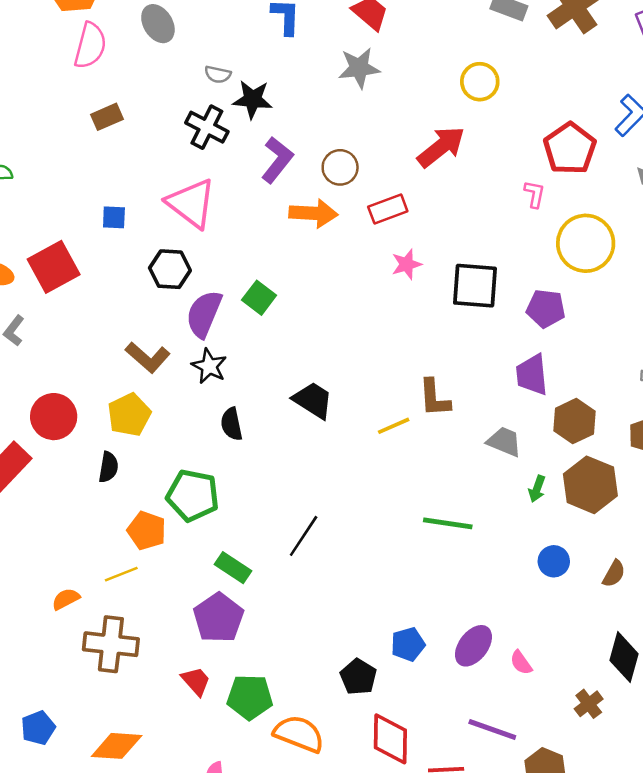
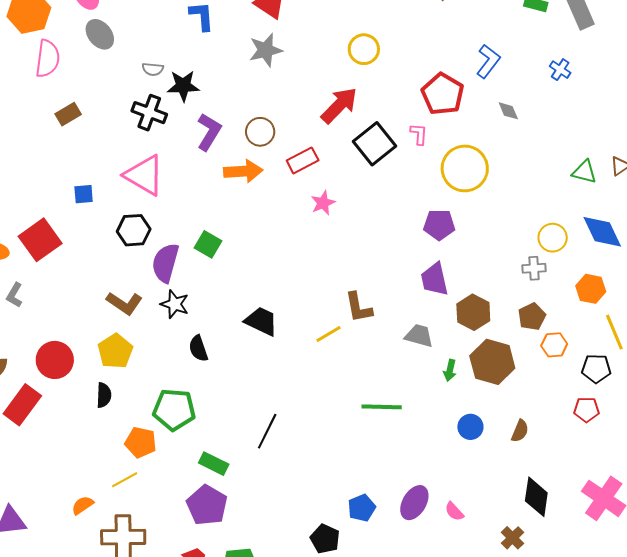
black square: (475, 286) -> (374, 144), moved, turned -36

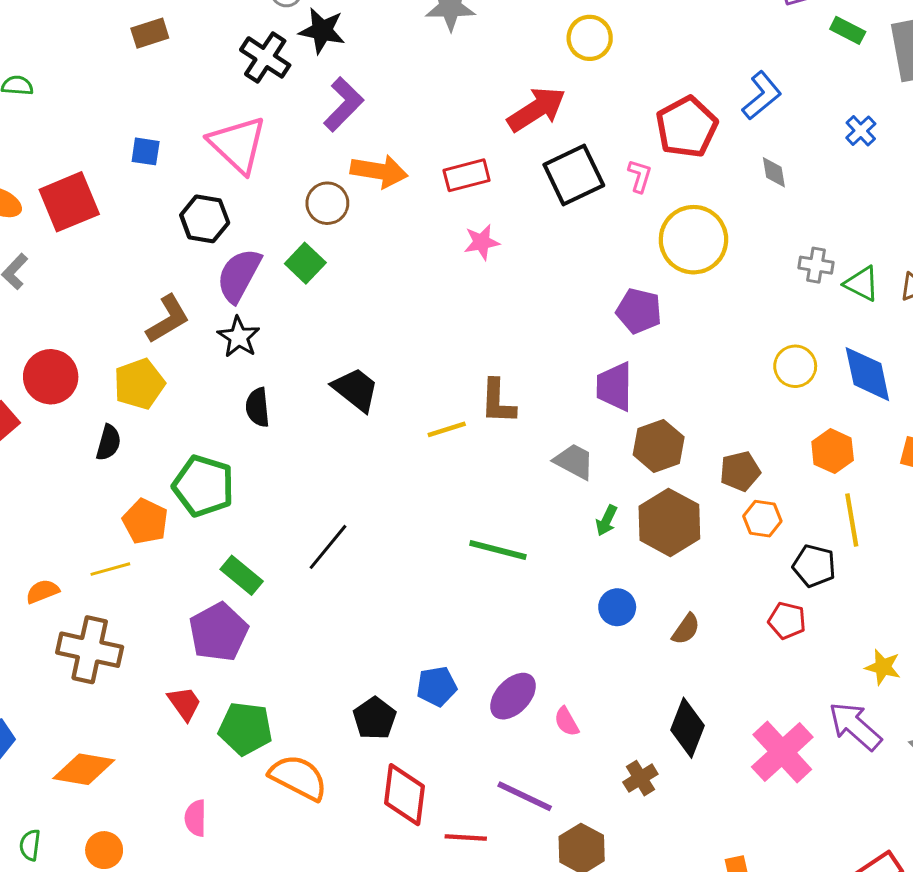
brown circle: (260, 132) -> (327, 203), moved
gray cross: (534, 268) -> (816, 265), moved
brown L-shape: (124, 303) -> (168, 319), turned -78

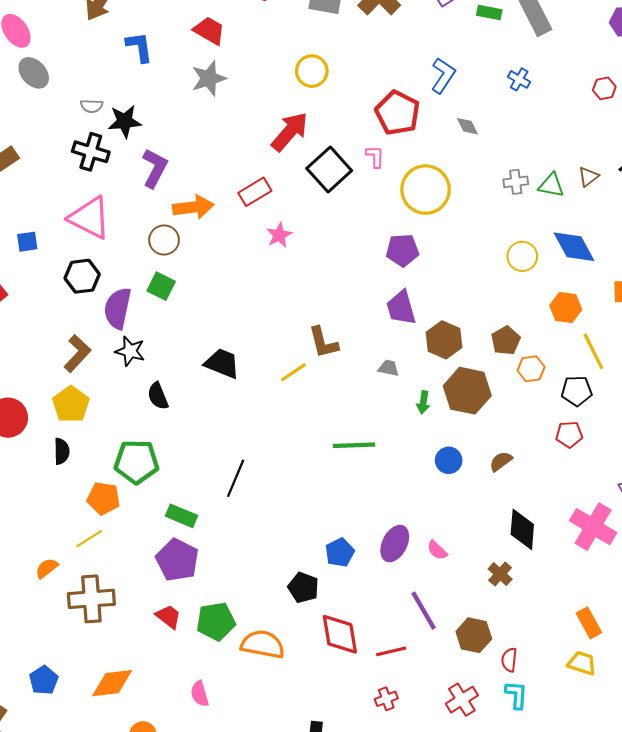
gray trapezoid: (574, 461) -> (389, 368), size x0.7
brown semicircle: (686, 629) -> (501, 461), turned -145
purple line: (525, 796) -> (424, 611), turned 51

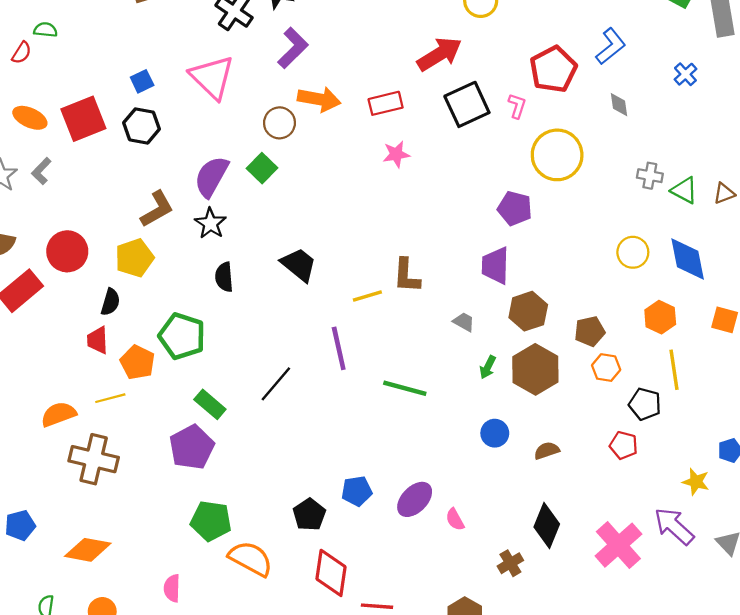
blue square: (27, 242) -> (142, 81), turned -35
black hexagon: (82, 276) -> (141, 126), moved
orange semicircle: (47, 568) -> (58, 414), size x1.4
purple line: (424, 611) -> (339, 348), moved
red trapezoid: (168, 617) -> (97, 340), moved, turned -148

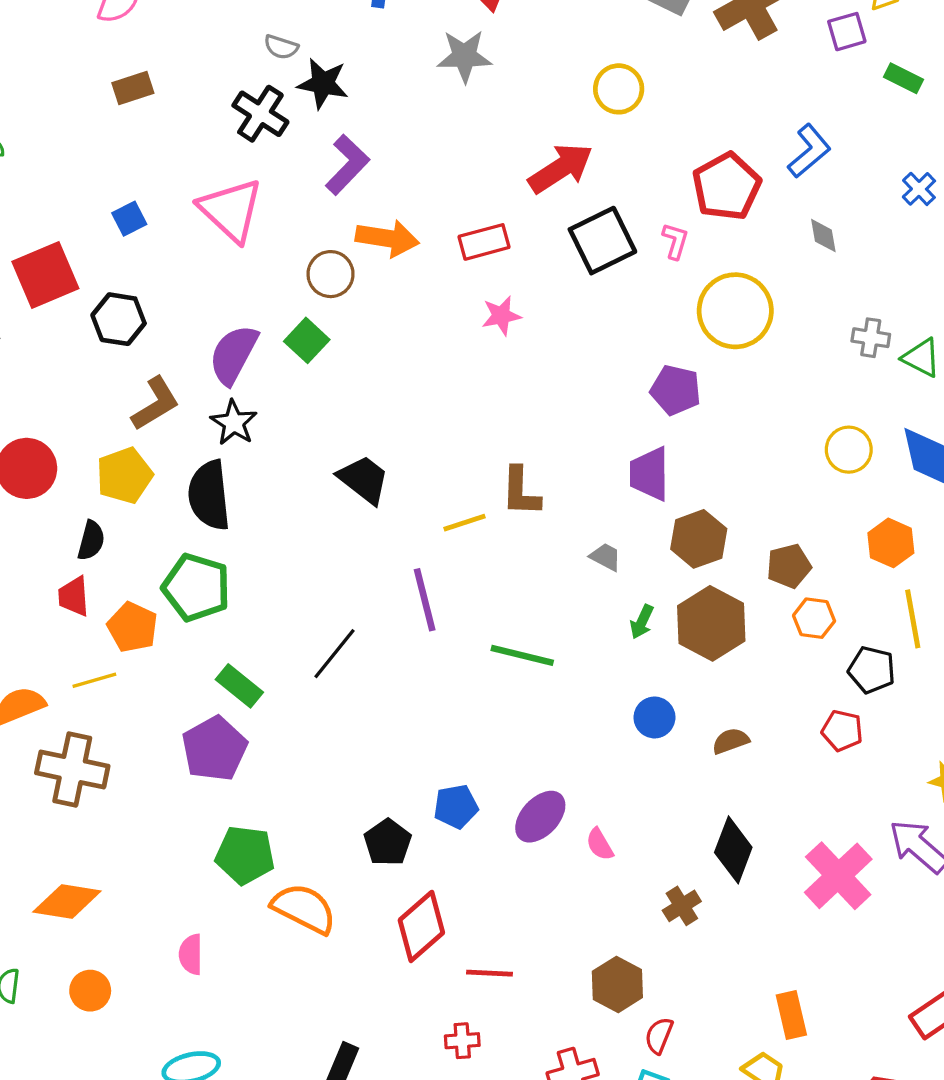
black hexagon: (141, 126) -> (119, 319), moved
black semicircle: (224, 277) -> (209, 495), moved, size x1.6
red diamond: (331, 573) -> (421, 926), turned 42

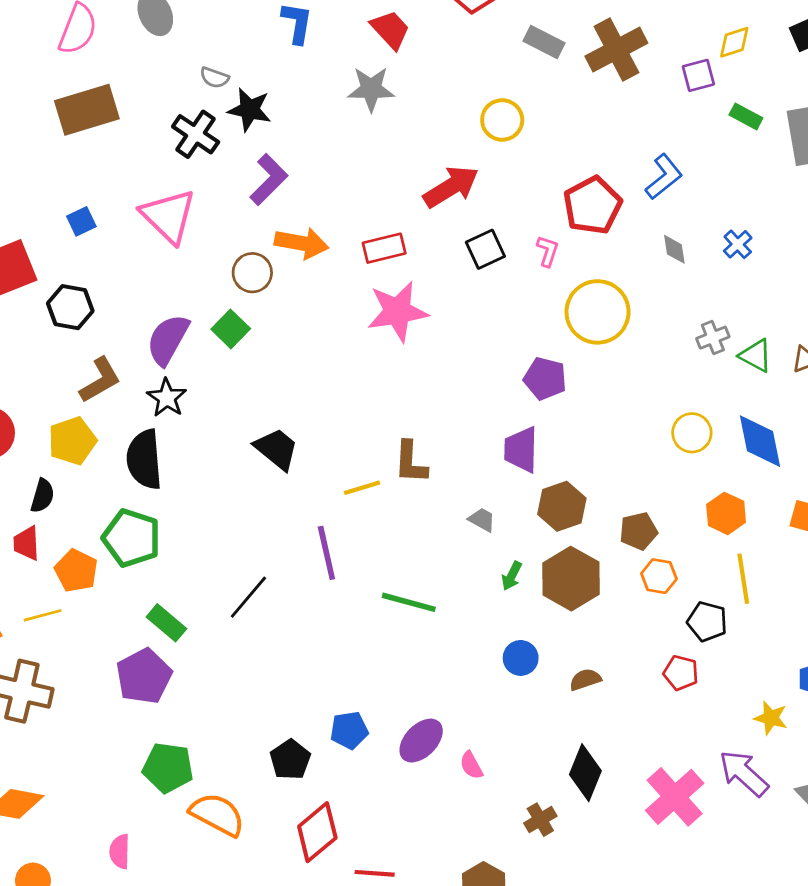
brown rectangle: (133, 88) -> (87, 110), size x1.8
blue cross: (919, 189) -> (738, 244), moved
black square: (602, 241) -> (485, 249), size x0.7
pink star: (501, 316) -> (397, 311), size x1.8
gray cross: (871, 338) -> (713, 338), turned -32

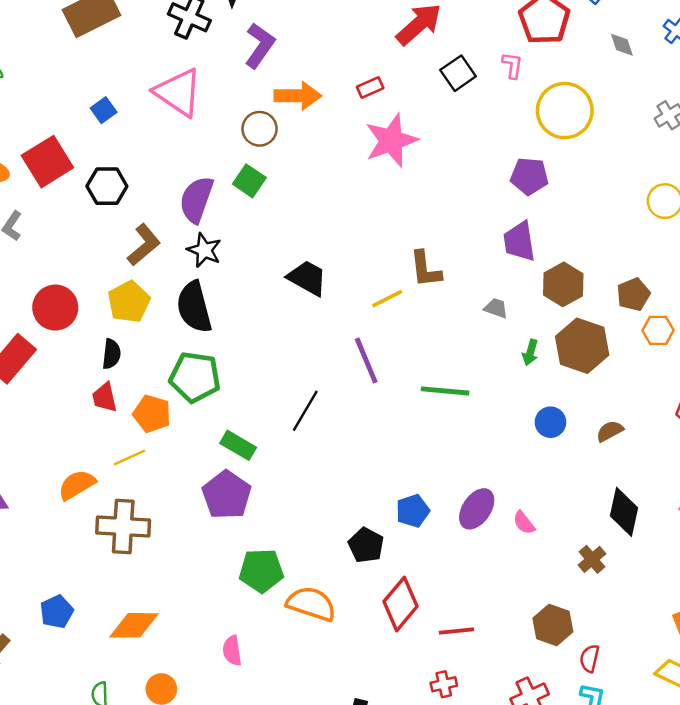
red rectangle: (384, 248) -> (370, 88), size x0.7

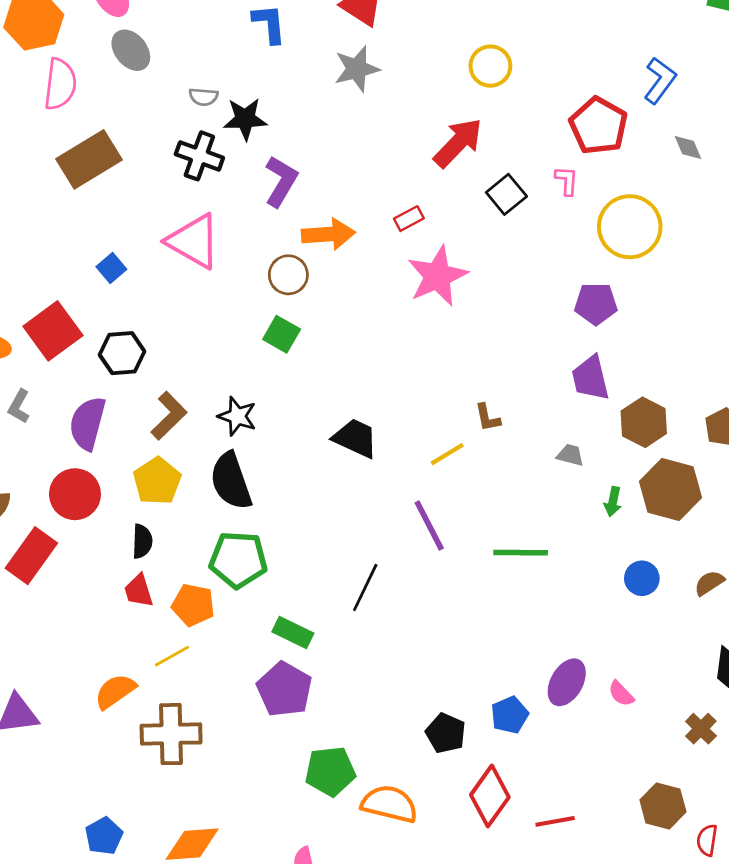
purple semicircle: (196, 200) -> (88, 423), moved
brown L-shape: (425, 269) -> (488, 418), size x0.7
blue pentagon: (413, 511) -> (510, 715), moved

